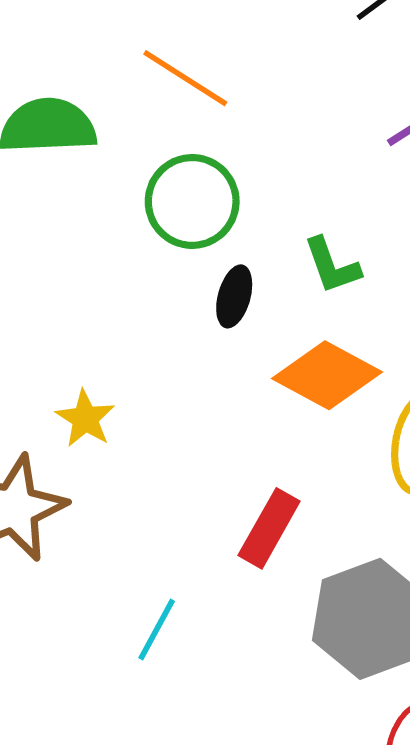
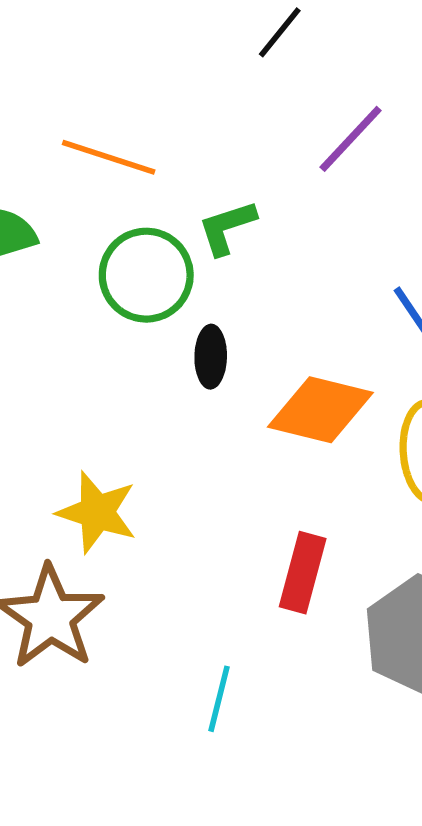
green L-shape: (332, 266) -> (227, 227), moved, turned 106
yellow star: (85, 419) -> (97, 512), size x1.4

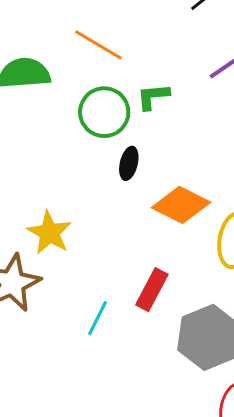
cyan line: (219, 699) -> (97, 318), moved

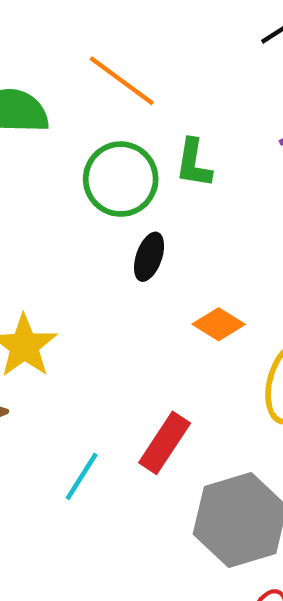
green L-shape: (153, 96) -> (194, 163), turned -81
orange diamond: (181, 205) -> (219, 324), size x0.6

